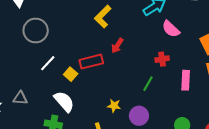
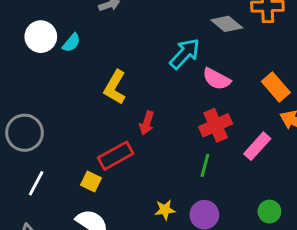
red cross: (162, 59) -> (216, 125), size x1.5
white line: (48, 63) -> (36, 183), moved
pink rectangle: (186, 80) -> (257, 146), turned 54

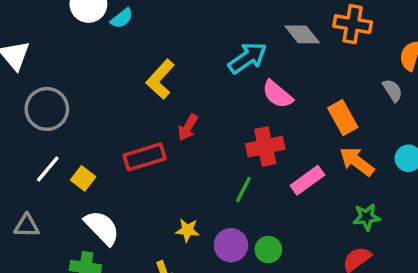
yellow square: (91, 181) -> (83, 178), moved
green circle: (269, 212) -> (268, 250), moved

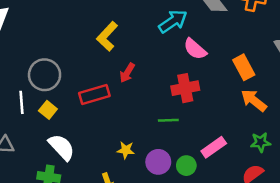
gray circle: (47, 109) -> (45, 75), moved
white line: (48, 169) -> (22, 102), turned -45
pink rectangle: (307, 180) -> (214, 147), moved
green line: (243, 190) -> (168, 120), turned 60

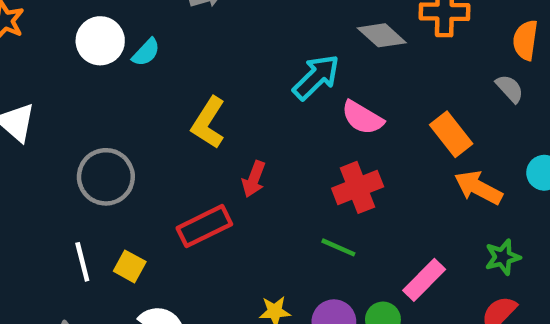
gray circle: (45, 75) -> (106, 177), moved
green line: (168, 120) -> (338, 247), turned 36

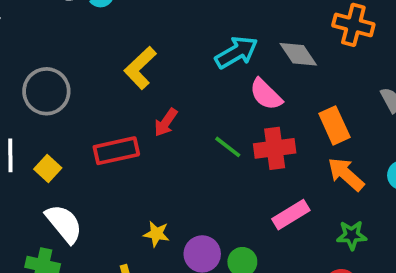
gray diamond: (382, 35) -> (298, 54), moved
red cross: (358, 187) -> (275, 148), moved
green line: (338, 247) -> (228, 147), moved
pink rectangle: (424, 280) -> (291, 215), moved

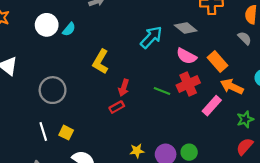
pink semicircle: (266, 94) -> (186, 56), moved
red rectangle: (116, 151) -> (117, 107), moved, size x0.6
pink rectangle: (291, 215) -> (212, 106), moved

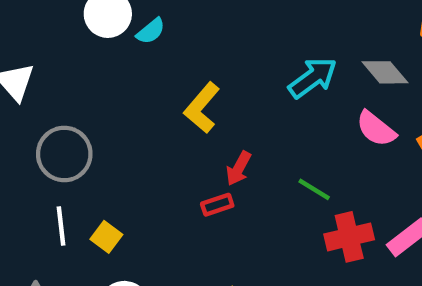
red cross: (188, 84) -> (349, 237), moved
gray circle: (53, 90) -> (64, 154), moved

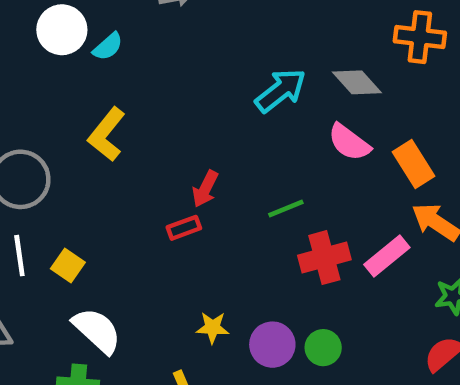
yellow L-shape: (202, 108) -> (107, 134), moved
green line: (314, 189) -> (286, 208), turned -52

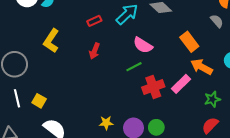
pink semicircle: (349, 142) -> (143, 45), moved
red arrow: (205, 189) -> (94, 51), moved
red rectangle: (184, 228) -> (94, 21), moved

